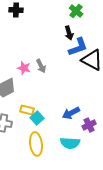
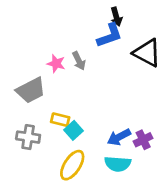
blue L-shape: (78, 47) -> (110, 35), moved
blue arrow: (71, 113) -> (119, 137), moved
yellow ellipse: (36, 144) -> (72, 165), turned 40

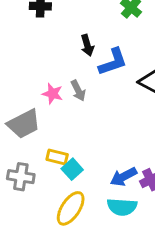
black arrow: (116, 17) -> (87, 45), moved

